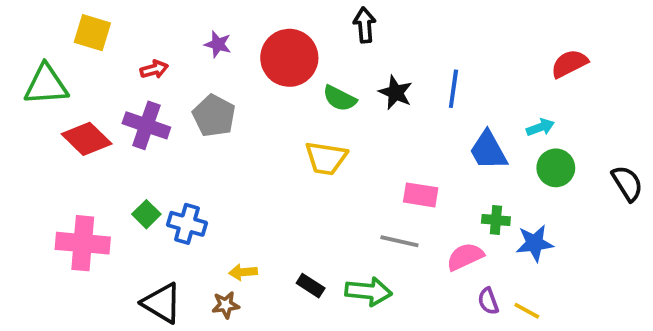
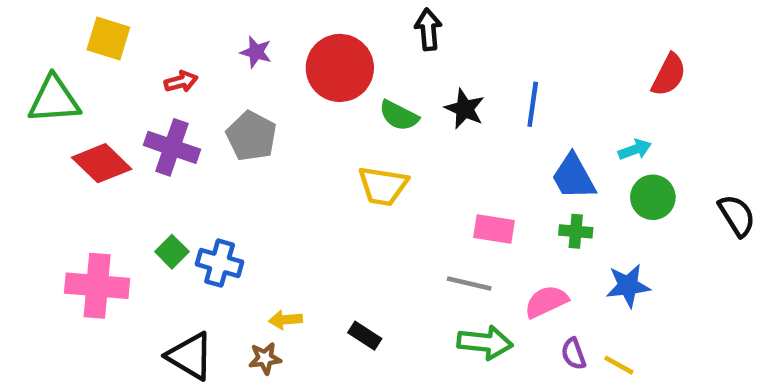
red semicircle: (569, 64) -> (669, 75), turned 144
green cross: (496, 220) -> (576, 231), moved
green arrow: (368, 291) -> (485, 342), moved

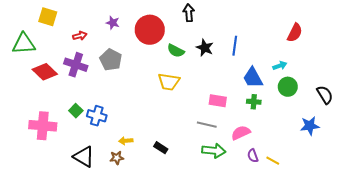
blue star: (628, 286) -> (310, 126), moved

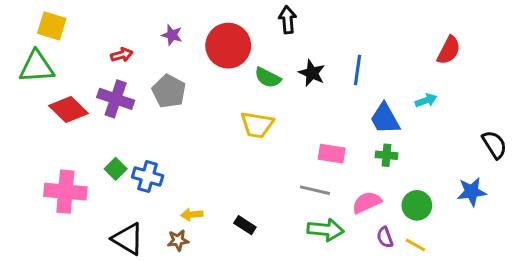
yellow square: (48, 17) -> (52, 26), moved
green circle: (288, 87) -> (417, 205), moved

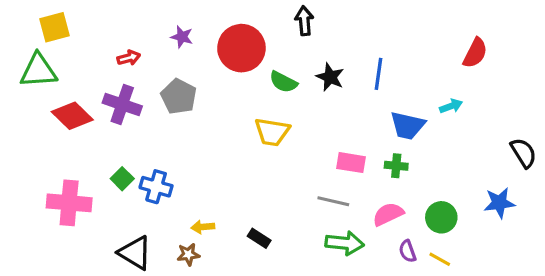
yellow square: (52, 26) -> (55, 27), turned -32
blue trapezoid: (385, 119) -> (407, 125), turned -48
green cross: (386, 155) -> (396, 166), moved

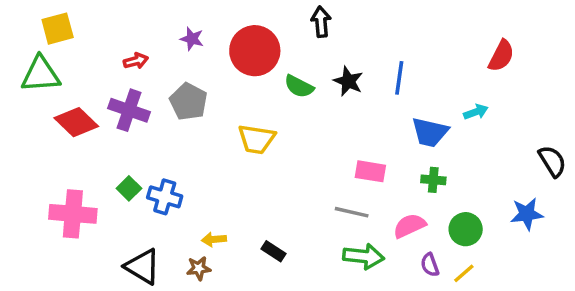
yellow trapezoid: (272, 132) -> (256, 139), moved
green cross: (396, 166) -> (433, 180), moved
yellow line: (440, 259) -> (464, 273), turned -70

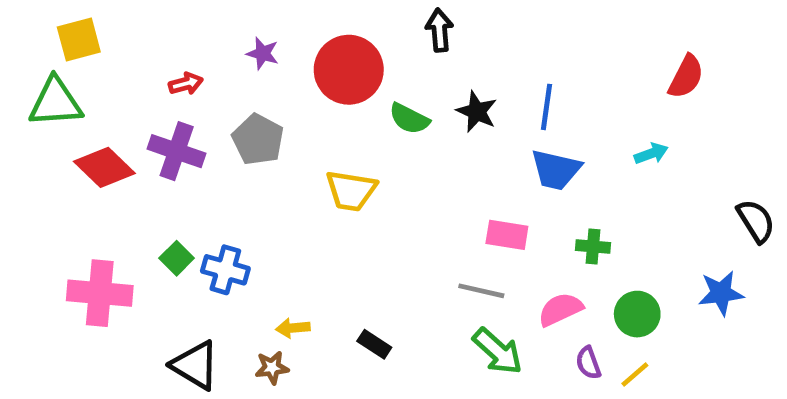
blue trapezoid: (430, 132) -> (556, 170), moved
green arrow: (364, 256) -> (498, 351), turned 36

